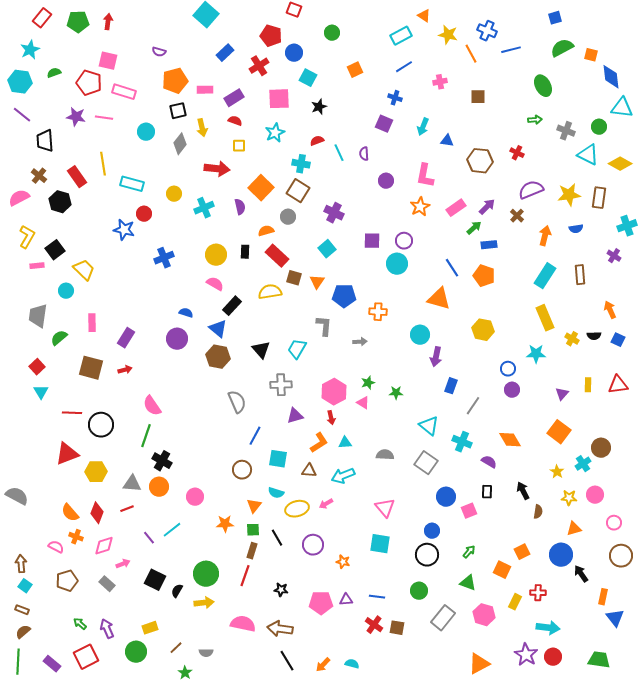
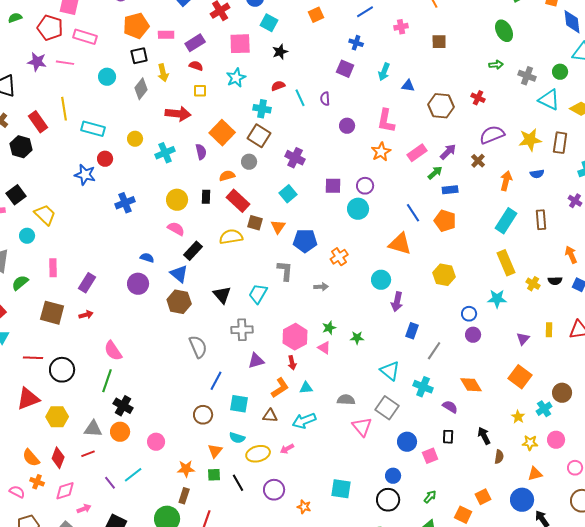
orange cross: (378, 312) -> (339, 257), turned -36
pink triangle: (385, 508) -> (362, 427), moved
brown rectangle: (252, 551) -> (184, 496), moved

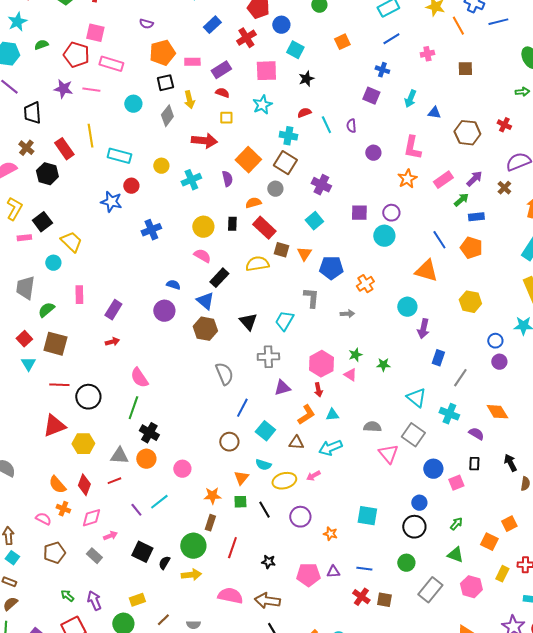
brown square: (52, 313) -> (55, 344), moved
cyan square: (239, 404) -> (265, 431), turned 30

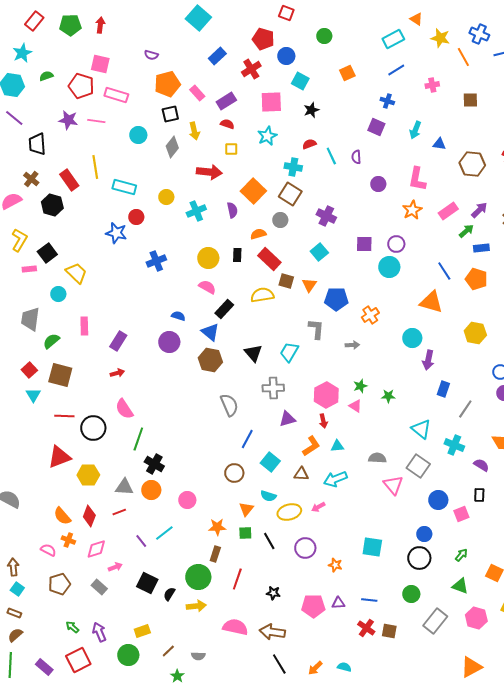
pink rectangle: (192, 62) -> (197, 93), turned 49
pink semicircle: (139, 378) -> (124, 409), moved

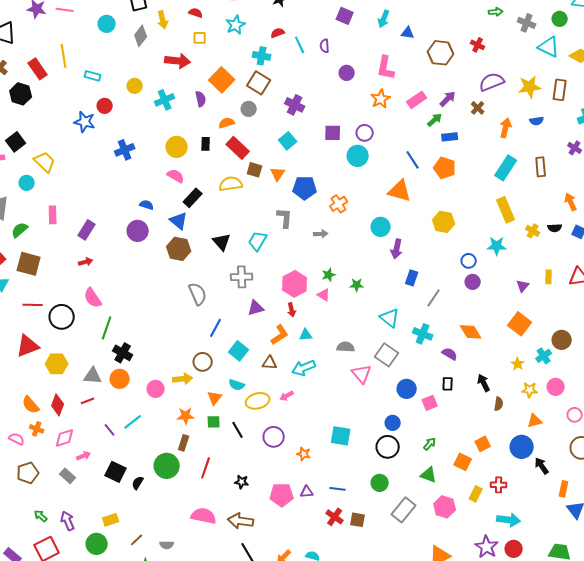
cyan rectangle: (124, 187) -> (93, 76), size x0.7
yellow arrow: (196, 606) -> (183, 379), moved

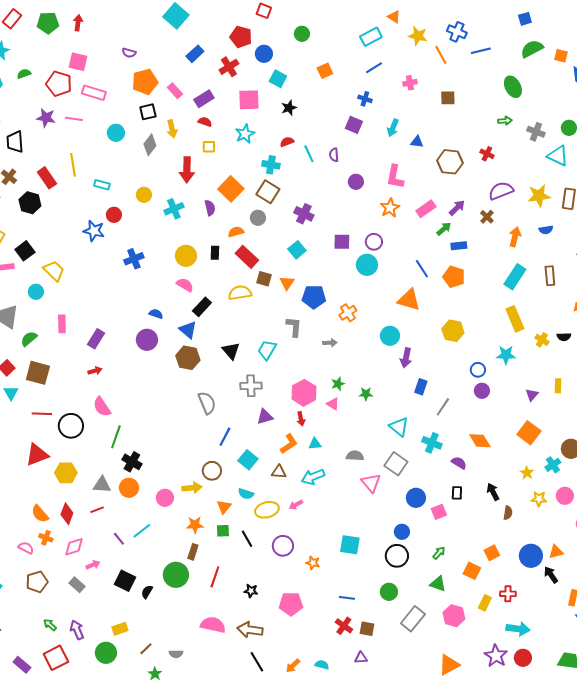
red arrow: (178, 61) -> (187, 170), turned 85
orange triangle: (535, 421) -> (556, 552), moved
purple triangle: (307, 492) -> (361, 658), moved

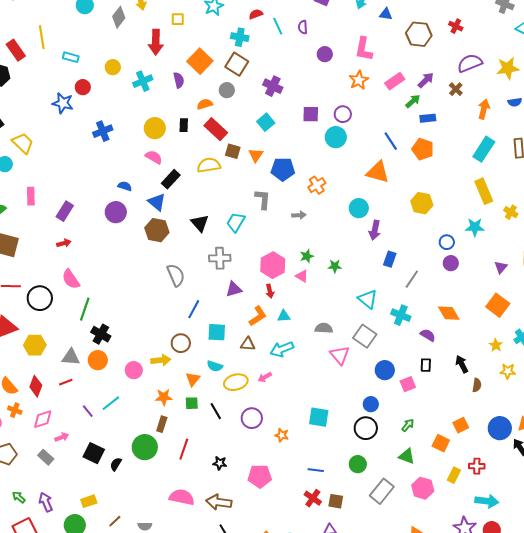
cyan square: (248, 460) -> (217, 332), turned -36

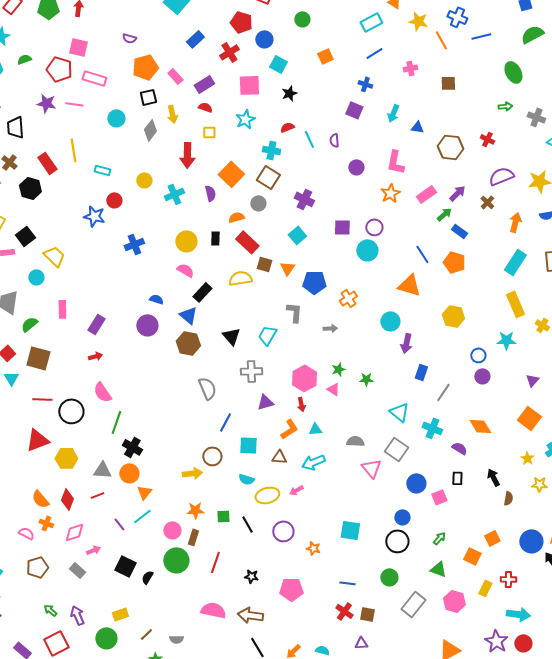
blue rectangle: (428, 118) -> (459, 231), turned 42
pink circle: (134, 370) -> (172, 530), moved
orange triangle: (193, 379) -> (144, 492), moved

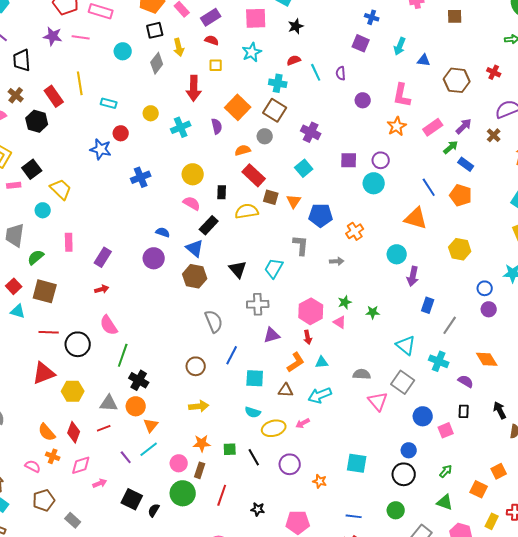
black rectangle: (215, 238) -> (222, 192), moved
cyan triangle: (11, 378) -> (18, 311), turned -42
brown circle: (212, 456) -> (196, 366), moved
gray rectangle: (77, 570) -> (73, 520), moved

